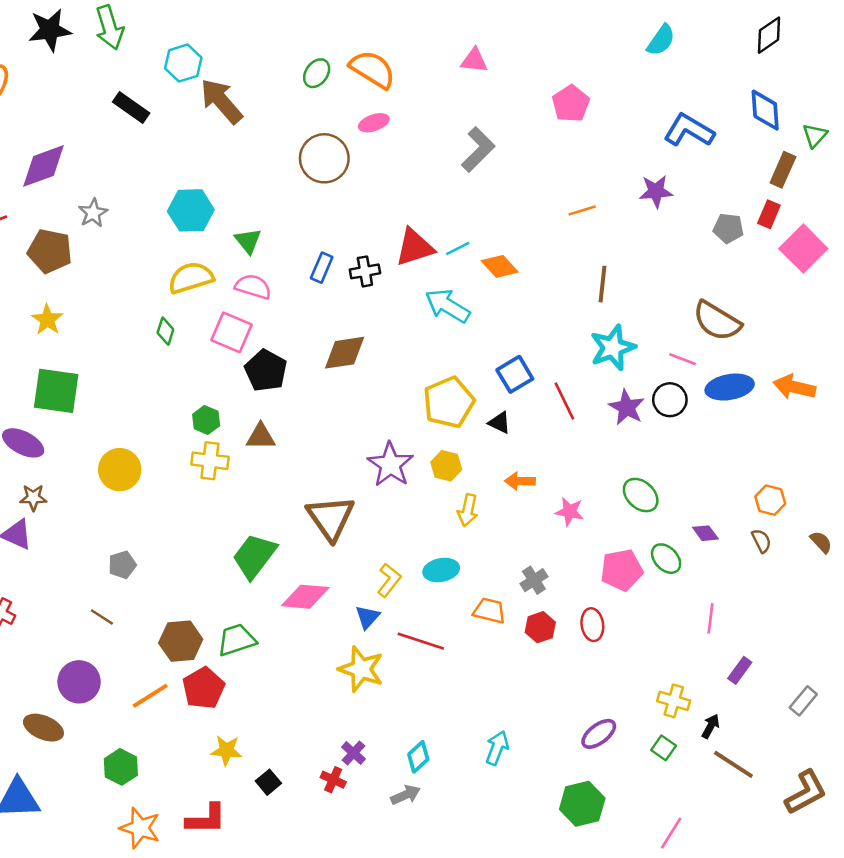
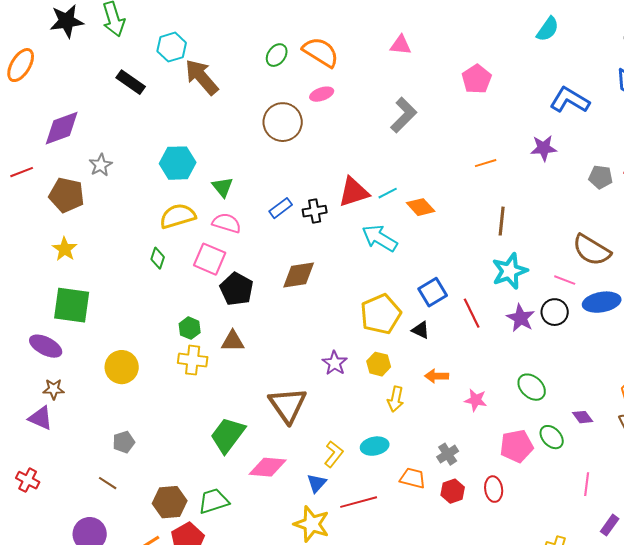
blue rectangle: (322, 268) -> (281, 208), turned 30
purple star: (390, 465) -> (335, 363), size x0.7
red line: (421, 641) -> (359, 502), turned -33

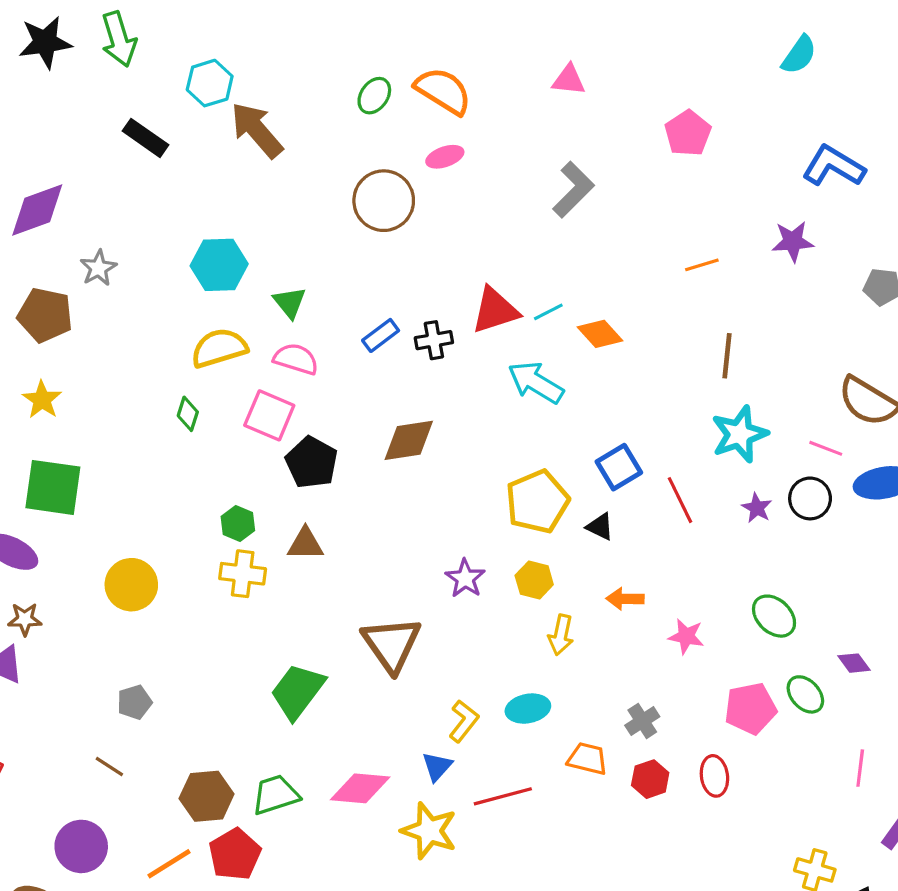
purple star: (521, 318) -> (757, 508), size x0.7
pink diamond: (268, 467) -> (360, 788), moved

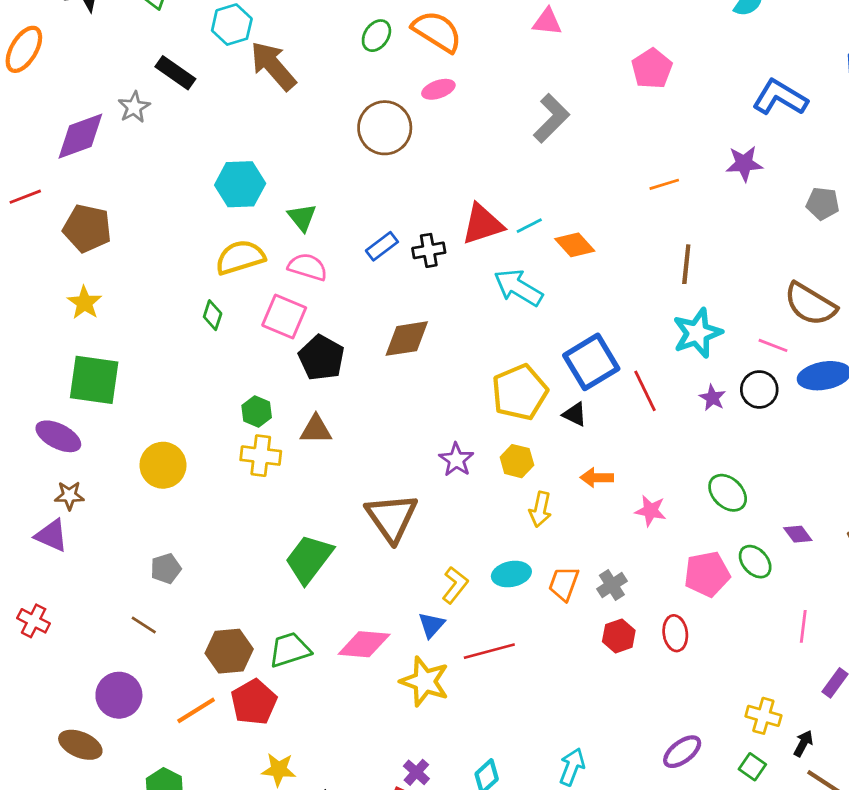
gray star: (98, 268) -> (134, 107), moved
blue square: (619, 467) -> (591, 362), size x1.4
orange trapezoid: (587, 759) -> (564, 584), moved, turned -84

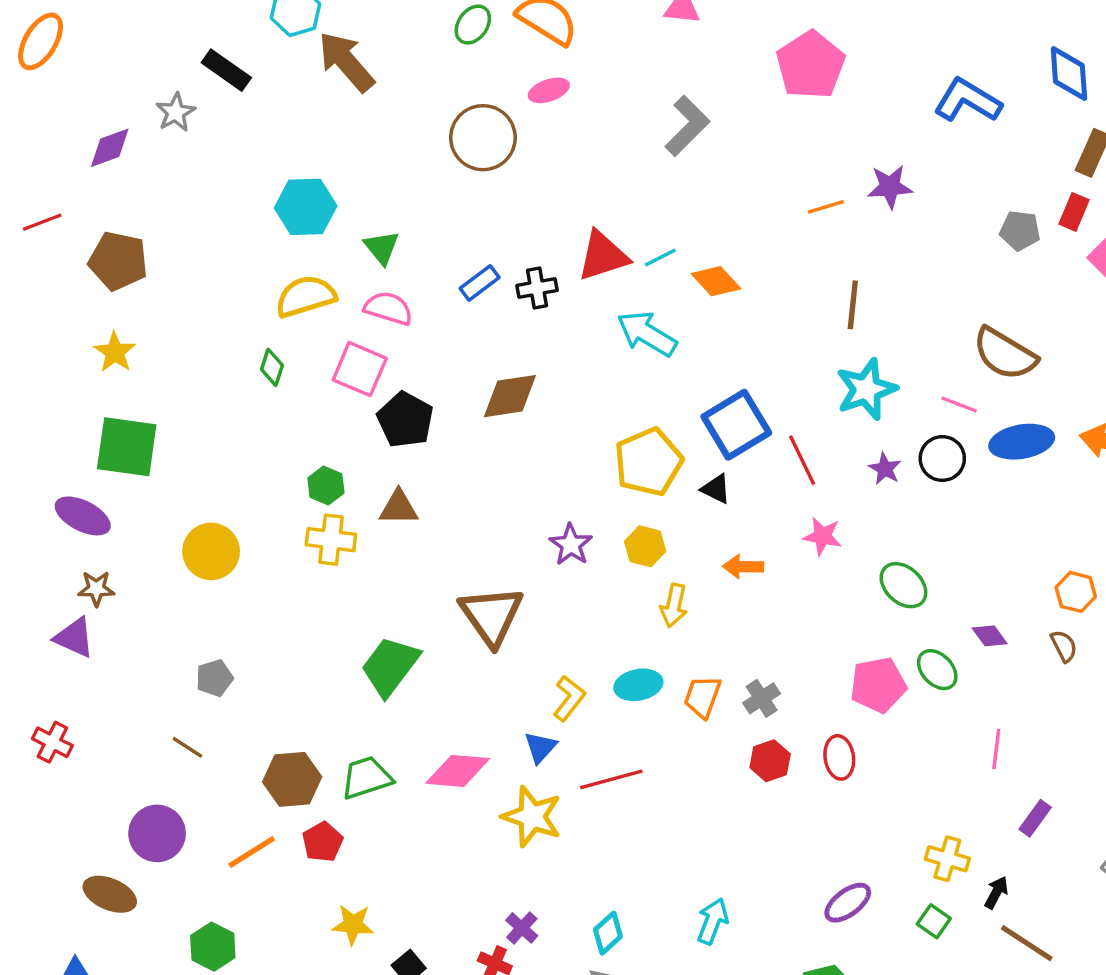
pink pentagon: (652, 69) -> (811, 65), size x1.4
purple diamond: (80, 136) -> (110, 148), size x0.7
purple star: (744, 164) -> (890, 187), moved
pink star: (650, 511) -> (822, 536), moved
red pentagon: (254, 702) -> (323, 842), size x0.7

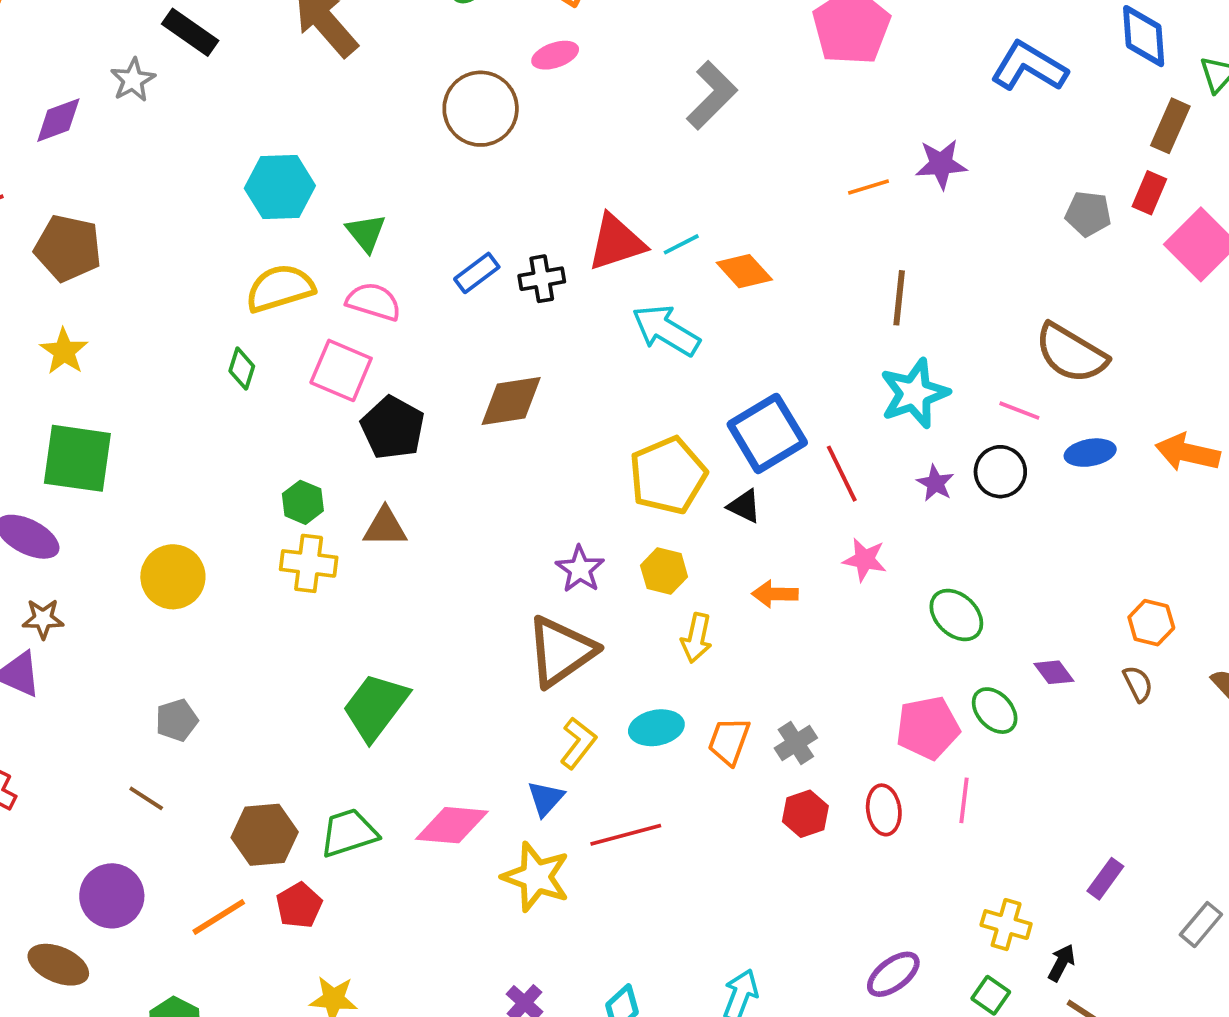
blue ellipse: (1022, 442) -> (1090, 453), size x0.7
brown triangle: (491, 616) -> (561, 651), moved, turned 30
pink line: (996, 749) -> (964, 800), moved

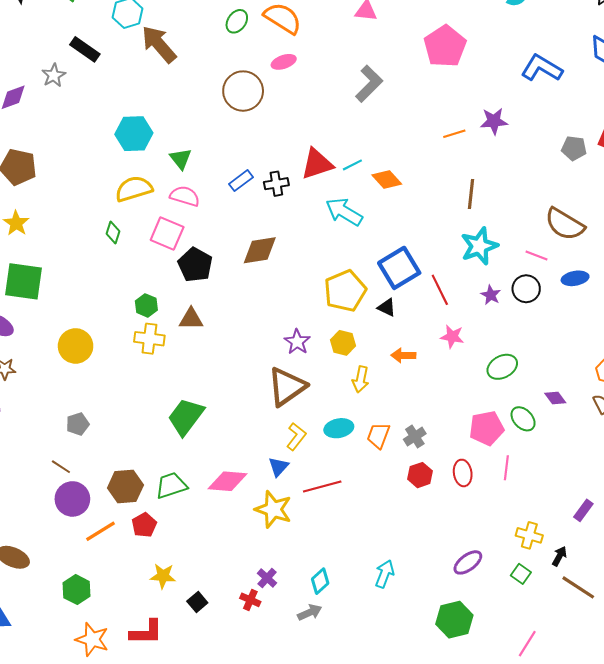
green ellipse: (956, 615) -> (502, 367), turned -72
purple circle: (112, 896) -> (72, 499), moved

